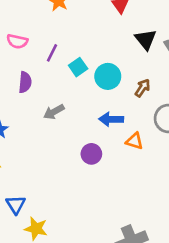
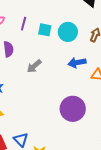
cyan square: (78, 67) -> (45, 30), turned -32
purple circle: (91, 154) -> (73, 109), moved, size x1.6

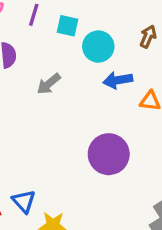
cyan circle: (68, 32) -> (98, 47), moved

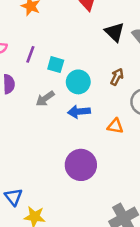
blue arrow: (118, 80) -> (79, 112), moved
gray arrow: (49, 84) -> (45, 99), moved

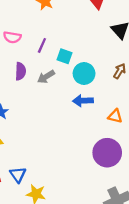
gray arrow: (45, 99) -> (46, 77), moved
purple circle: (81, 165) -> (107, 153), moved

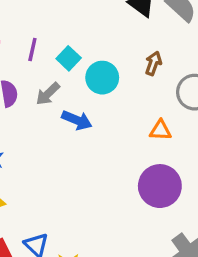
cyan square: (65, 56) -> (69, 58), turned 35
blue arrow: (83, 101) -> (77, 120), moved, turned -144

